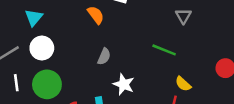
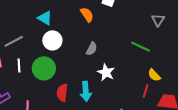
cyan triangle: (34, 18) -> (45, 18), moved, turned -42
white circle: (42, 48) -> (52, 40), moved

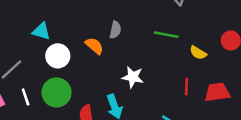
orange semicircle: (87, 15) -> (94, 46), moved
gray semicircle: (92, 49) -> (115, 30), moved
yellow semicircle: (154, 75) -> (198, 53), moved

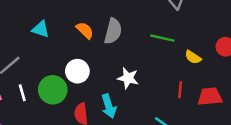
gray semicircle: (115, 30) -> (113, 31), size x1.5
orange semicircle: (94, 46) -> (85, 30), moved
white circle: (58, 56) -> (77, 71), moved

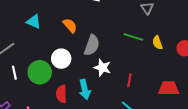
gray semicircle: (113, 31) -> (92, 45), moved
yellow semicircle: (193, 57) -> (158, 43), moved, turned 32
red line: (180, 90) -> (129, 80), moved

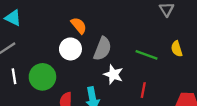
cyan triangle: (34, 22) -> (13, 18), moved
green line: (133, 37) -> (147, 55), moved
white circle: (61, 59) -> (70, 49), moved

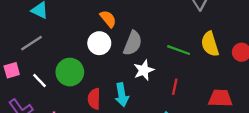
yellow semicircle: (177, 49) -> (210, 44), size x1.5
white star: (113, 74) -> (144, 70), turned 30
white line: (14, 76) -> (39, 81), moved, turned -35

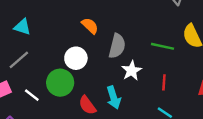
white circle: (99, 43) -> (76, 58), moved
red semicircle: (94, 99) -> (87, 105), turned -30

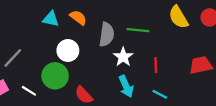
cyan triangle: (22, 27) -> (51, 19), moved
green line: (163, 46) -> (138, 30), moved
cyan arrow: (114, 98) -> (126, 86), moved

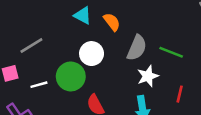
white line: (29, 91) -> (39, 85), turned -63

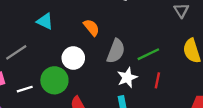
cyan triangle: (83, 15) -> (45, 21), moved
green line: (171, 52) -> (148, 54), turned -45
red line: (180, 94) -> (157, 80), moved

